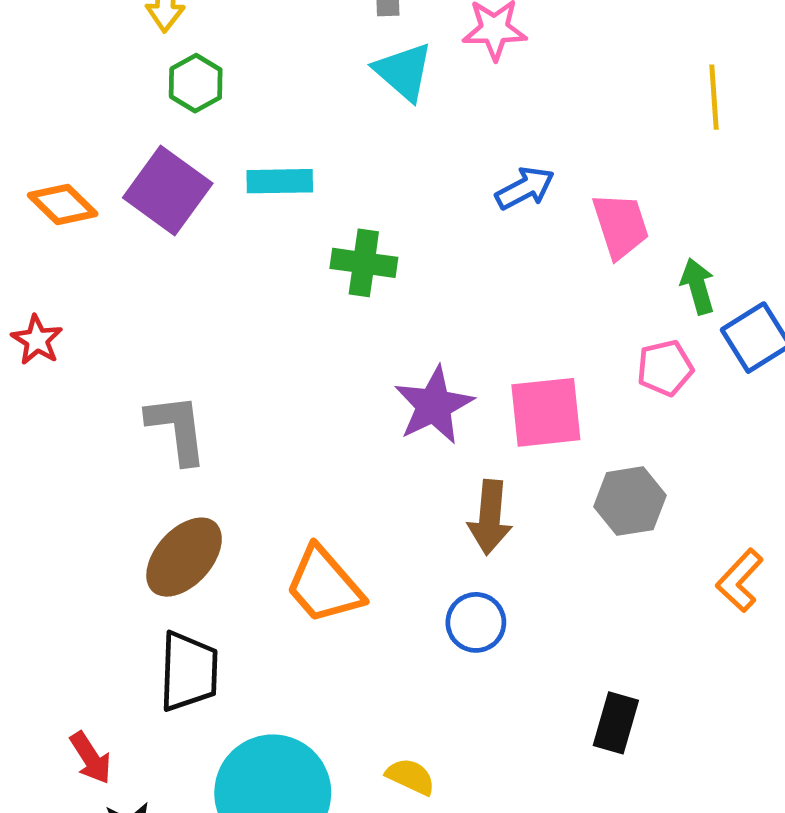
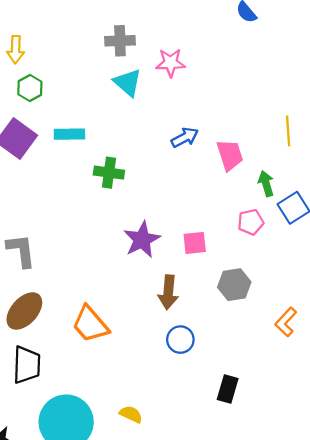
yellow line: (714, 97) -> (288, 131), moved
pink square: (546, 412) -> (195, 243), size x0.7
blue circle: (476, 622) -> (180, 340), moved

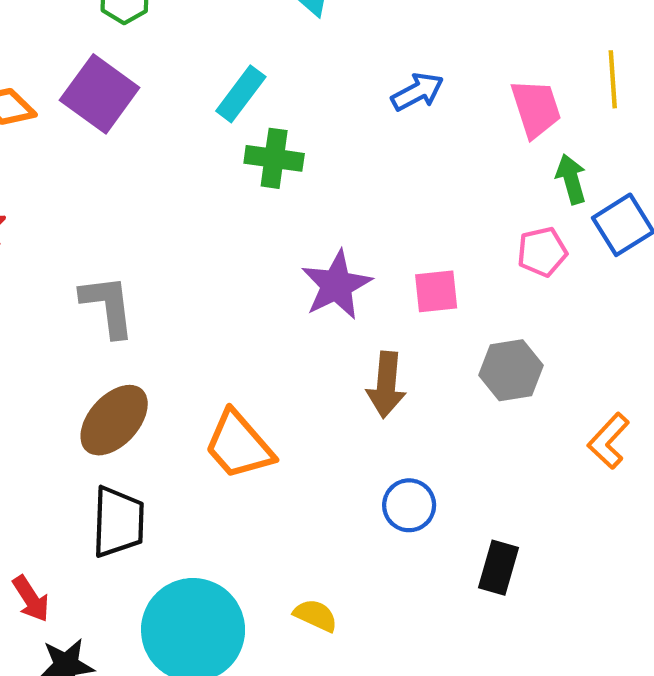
cyan rectangle: (69, 134) -> (241, 94), moved, turned -52
pink trapezoid: (230, 155) -> (536, 108), moved
blue circle: (180, 340) -> (409, 505), moved

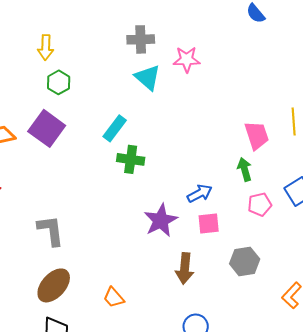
blue arrow: (417, 92) -> (200, 193), moved
green arrow: (571, 179) -> (245, 169), moved
orange trapezoid: (239, 445) -> (114, 297), size x0.6

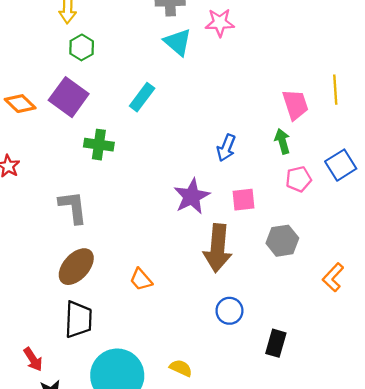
green cross: (131, 159) -> (99, 145), moved
blue arrow: (200, 193) -> (226, 148), moved, turned 140
brown arrow: (185, 268) -> (218, 248), size x1.4

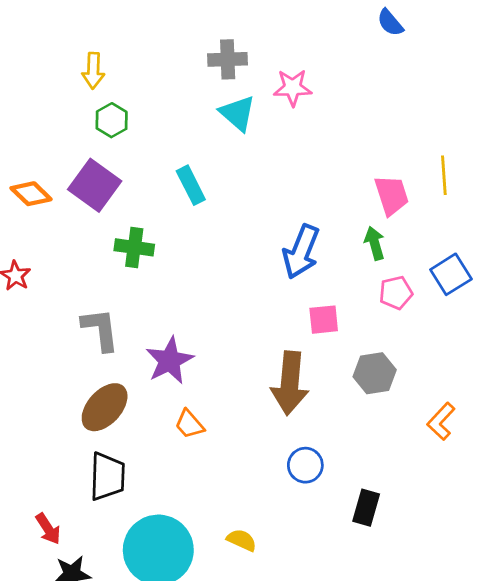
cyan rectangle: (142, 97) -> (191, 185), turned -64
blue arrow: (226, 148) -> (301, 252), size x1.5
purple star: (192, 196) -> (170, 361), moved

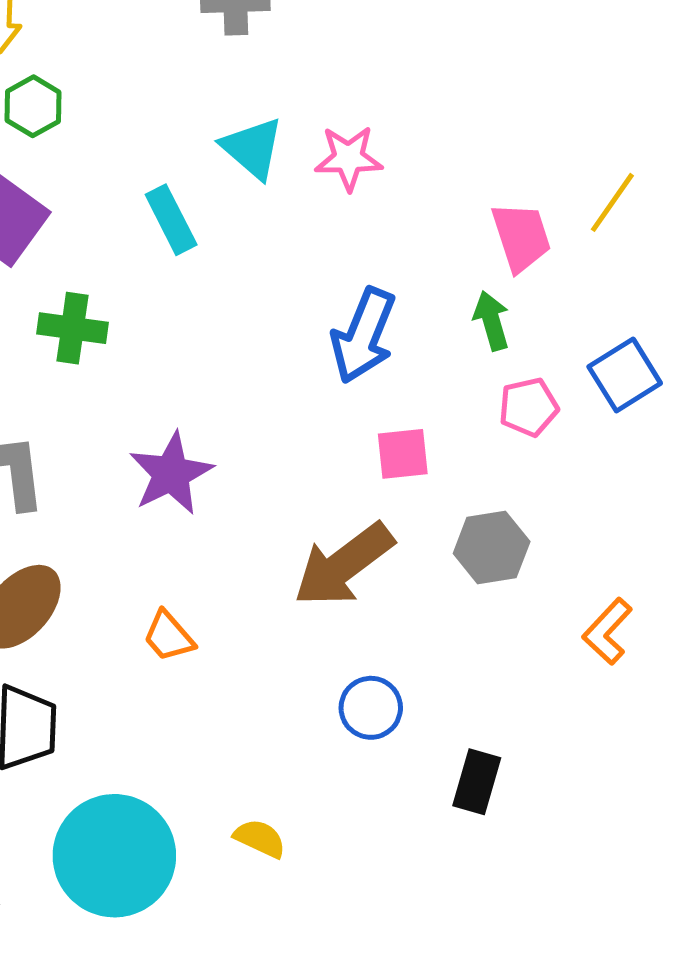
pink star: (293, 88) -> (349, 158), moved
cyan triangle: (237, 113) -> (252, 148), moved
yellow line: (444, 175) -> (612, 202), turned 39
purple star: (170, 361) -> (171, 474), moved
brown arrow: (290, 383) -> (344, 565), turned 48

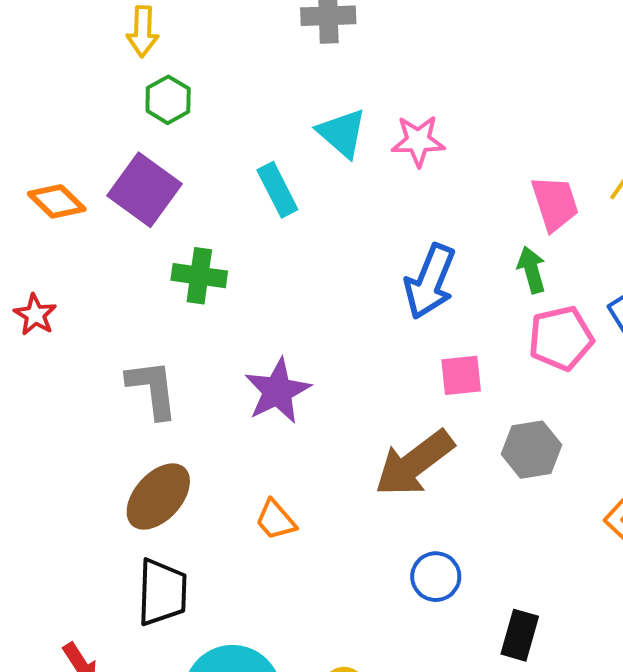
pink pentagon: (529, 407) -> (561, 338), size x1.4

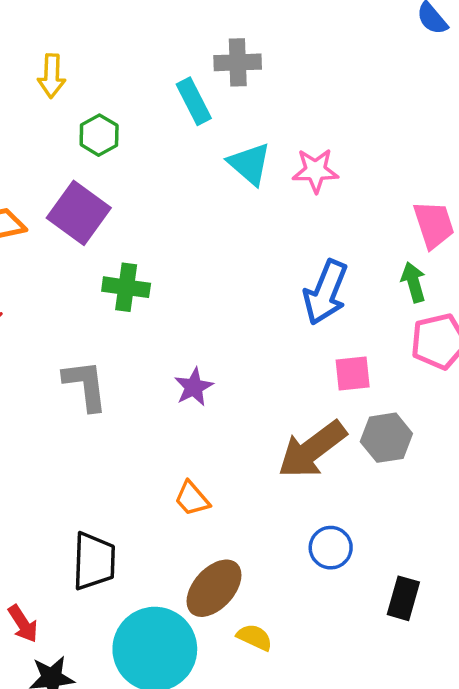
yellow arrow: (143, 31) -> (52, 76), moved
cyan rectangle: (277, 190) -> (194, 101), moved
purple star: (277, 391) -> (194, 387), size x0.7
gray hexagon: (532, 450) -> (386, 438), moved
brown ellipse: (158, 496) -> (214, 588), moved

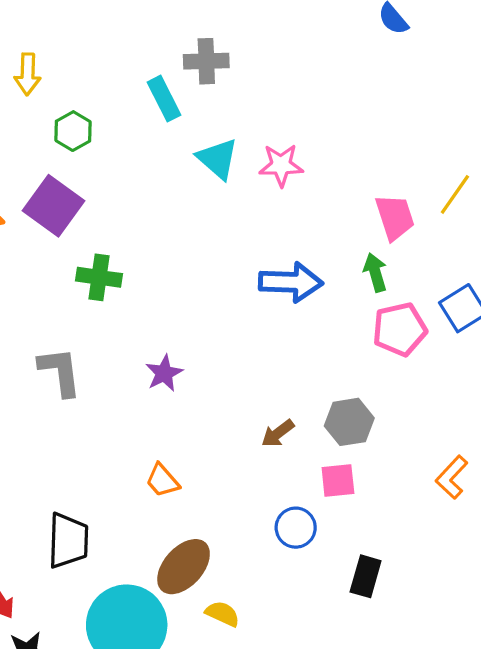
blue arrow: (326, 292) -> (291, 282), turned -110
pink square: (353, 373) -> (338, 480), moved
brown arrow: (312, 450) -> (278, 433), size x0.5

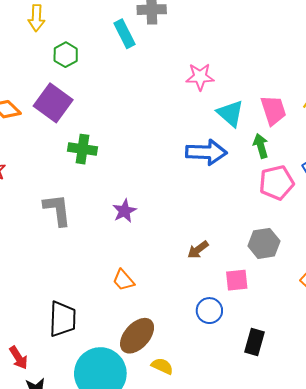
cyan triangle: (218, 159) -> (230, 113), moved
gray hexagon: (349, 422) -> (264, 243), moved

